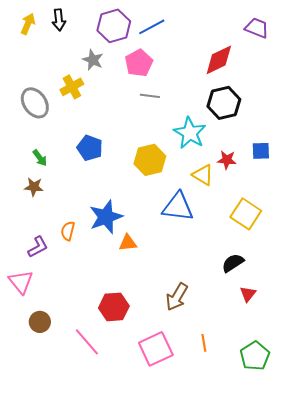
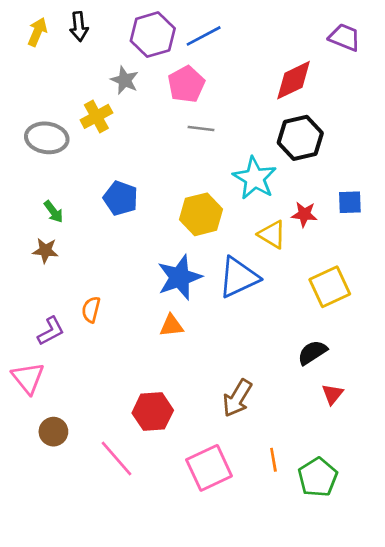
gray ellipse: (35, 103) -> (47, 138), turned -48
blue triangle: (178, 207) -> (239, 277), turned -32
yellow square: (246, 214) -> (330, 287), turned 32
blue star: (106, 217) -> (180, 277), moved
green pentagon: (255, 356) -> (318, 477), moved

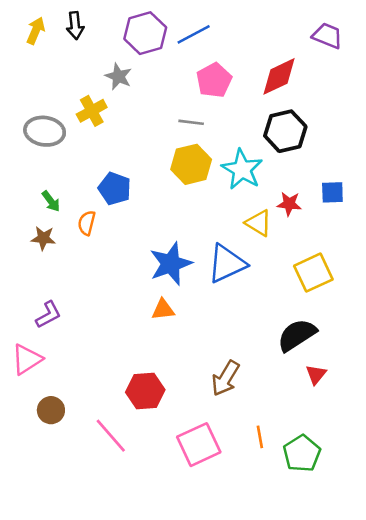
pink pentagon: (186, 84) -> (214, 80), moved
yellow hexagon: (201, 214) -> (191, 164), moved
orange semicircle: (91, 310) -> (87, 223), moved
black semicircle: (312, 352) -> (297, 335), size x1.4
pink triangle: (28, 378) -> (27, 359), turned 36

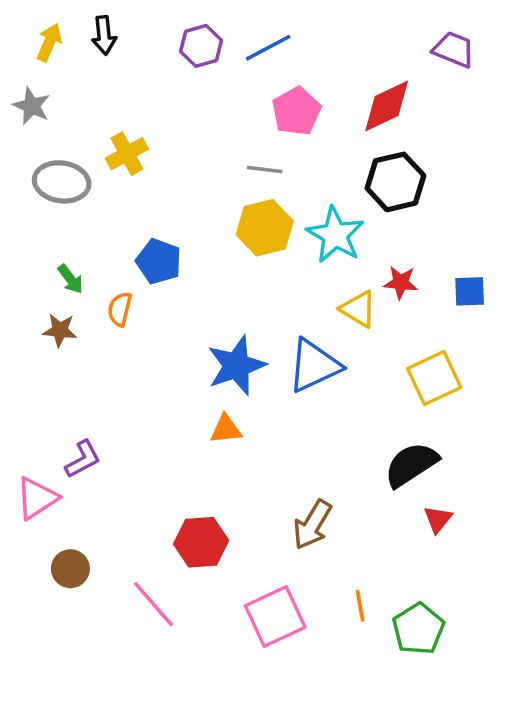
purple hexagon: (145, 33) -> (201, 46), size x0.7
gray star: (118, 76) -> (32, 106), moved
blue square: (332, 192) -> (470, 291), moved
purple L-shape: (48, 315) -> (83, 459), moved

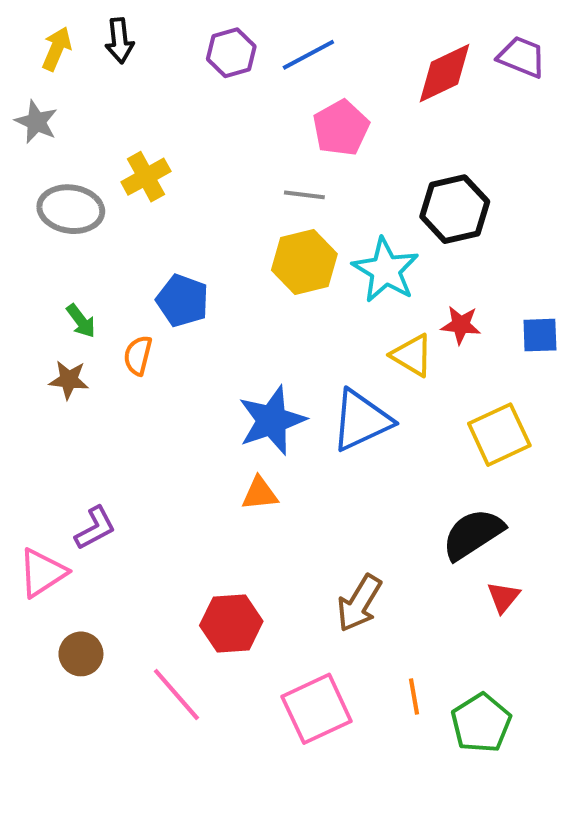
red diamond: (387, 106) -> (445, 73), moved

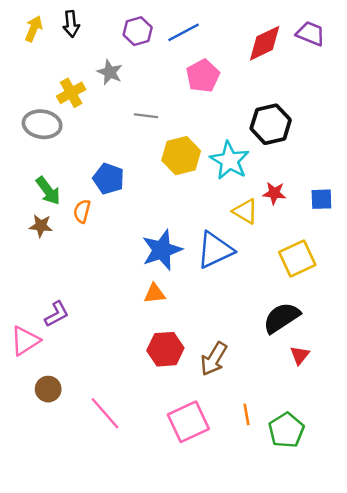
gray star: (36, 122) -> (110, 72), moved
yellow cross: (146, 177) -> (71, 93), moved
gray line: (304, 195) -> (146, 116), moved
green arrow: (81, 321) -> (48, 191), size x1.4
red hexagon: (231, 623) -> (165, 349), moved

